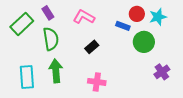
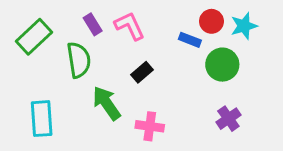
purple rectangle: (48, 13) -> (93, 24), moved
pink L-shape: (84, 17) -> (130, 26), turned 35
green arrow: (56, 71) -> (107, 103), moved, turned -30
purple cross: (162, 72) -> (228, 119), moved

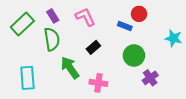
purple rectangle: (93, 24) -> (53, 16), moved
cyan star: (244, 26) -> (173, 38), moved, turned 30
green circle: (222, 65) -> (134, 55), moved

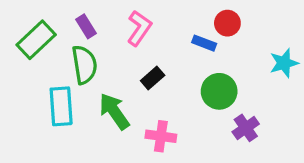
pink L-shape: (85, 17) -> (139, 28), turned 60
cyan star: (173, 38) -> (284, 63), turned -30
cyan rectangle: (27, 78) -> (61, 106), moved

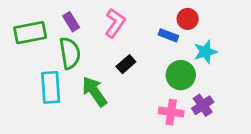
green rectangle: (36, 40) -> (30, 33), turned 32
cyan star: (284, 63) -> (205, 52), moved
pink cross: (161, 136) -> (171, 112), moved

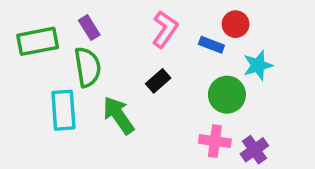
pink L-shape: (115, 23) -> (165, 29), moved
purple cross: (203, 105) -> (254, 150), moved

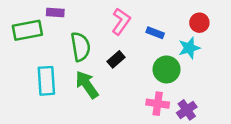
red circle: (236, 24) -> (199, 23), moved
purple rectangle: (89, 28) -> (55, 13), moved, turned -54
green semicircle: (88, 67) -> (81, 47), moved

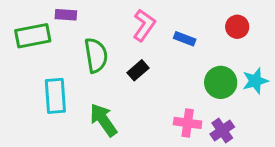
cyan star: (189, 48) -> (255, 81), moved
green circle: (167, 69) -> (221, 82), moved
green arrow: (87, 85) -> (103, 120), moved

